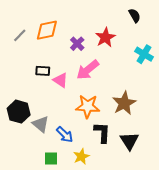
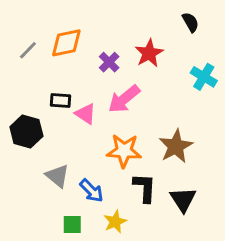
black hexagon: (19, 112) -> (26, 132), moved

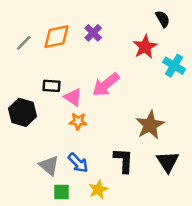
red star: (149, 53) -> (145, 47), moved
purple cross: (109, 62) -> (93, 33), moved
orange star: (124, 151) -> (78, 121), moved, size x0.6
gray triangle: (57, 176) -> (49, 165), moved
black triangle: (183, 199) -> (168, 162), moved

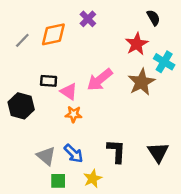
purple cross: (93, 33) -> (88, 19), moved
brown star: (150, 125) -> (141, 82), moved

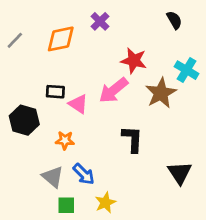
gray line: (22, 40) -> (15, 40), moved
red star: (137, 44) -> (134, 61), moved, turned -30
orange star: (74, 114) -> (65, 140), moved
black L-shape: (116, 151) -> (132, 139), moved

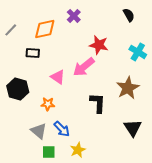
black rectangle: (55, 92) -> (33, 53), moved
brown star: (161, 93) -> (128, 88), moved

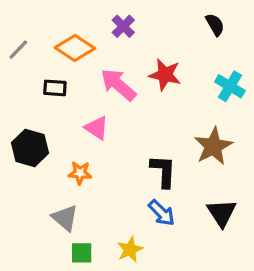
orange diamond: (45, 29) -> (75, 48), turned 45
pink arrow: (84, 67) -> (118, 85), moved, turned 80
blue arrow: (62, 129) -> (162, 213), moved

